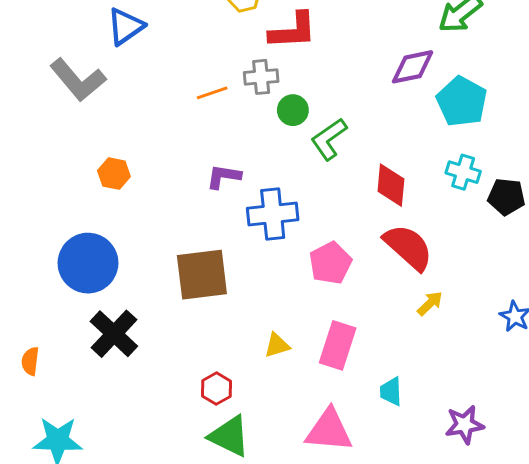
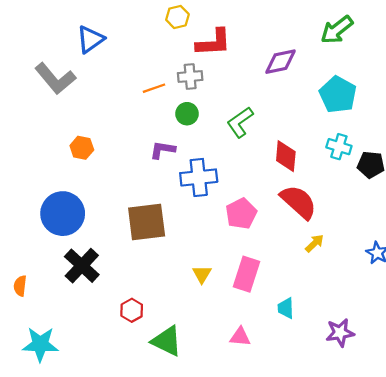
purple diamond: (413, 67) -> (280, 62), moved
green circle: (293, 110) -> (187, 114), moved
yellow triangle: (277, 345) -> (202, 274), turned -42
red hexagon: (216, 389) -> (132, 310), moved
pink triangle: (329, 430) -> (240, 337), size x0.6

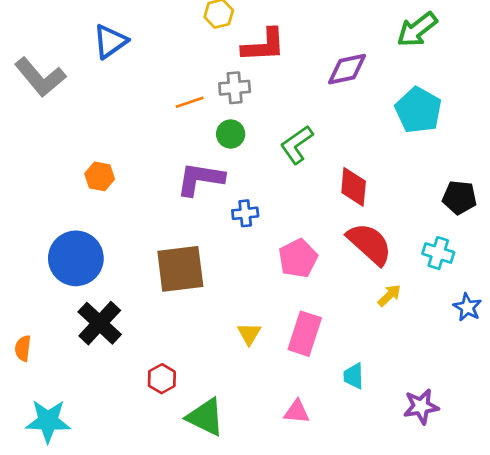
gray L-shape: (55, 79) -> (40, 77), moved
cyan cross: (339, 147) -> (438, 253), moved
purple L-shape: (163, 150) -> (200, 179), size x1.5
blue cross: (199, 177) -> (245, 213), size x0.6

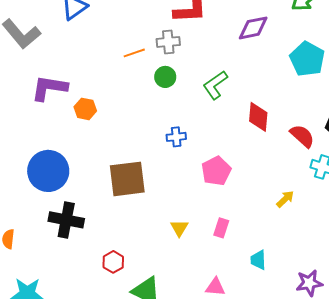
orange hexagon: (100, 176) -> (85, 109), moved
purple L-shape: (200, 179) -> (49, 88), moved
red semicircle: (369, 244) -> (302, 136), moved, size x0.7
black cross: (100, 323) -> (66, 220), turned -32
pink rectangle: (305, 334) -> (221, 228), size x0.6

